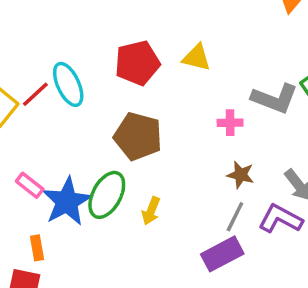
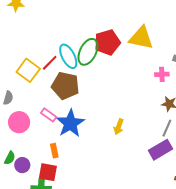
yellow triangle: (197, 58) -> (141, 38), size x1.5
brown pentagon: (138, 136) -> (65, 86), moved
green ellipse: (107, 195) -> (88, 52), moved

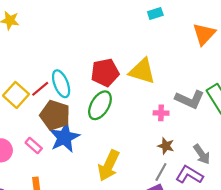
green ellipse: (88, 52) -> (100, 105), moved
blue star: (70, 123) -> (64, 137), moved
yellow arrow: (119, 127) -> (109, 166), size x1.8

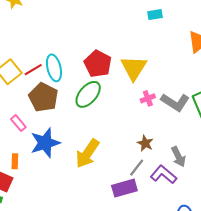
yellow triangle: (142, 71) -> (134, 68), turned 36
red pentagon: (105, 73) -> (98, 64), turned 30
pink cross: (161, 113) -> (148, 98), moved, turned -32
blue star: (64, 137) -> (45, 143), moved

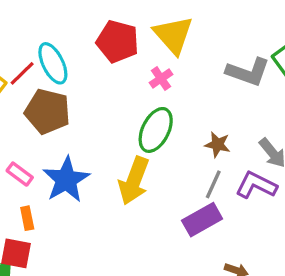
green ellipse: (88, 94) -> (156, 130), moved
pink cross: (148, 98) -> (161, 79), moved
pink rectangle: (18, 123) -> (20, 174), moved

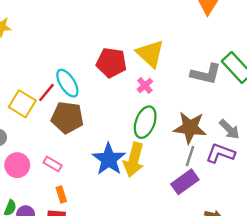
brown star: (218, 145) -> (190, 128), size x1.8
blue star: (66, 180) -> (109, 159), moved

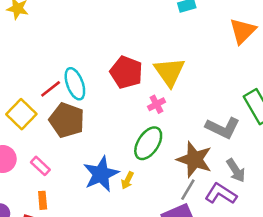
gray L-shape: (206, 74) -> (223, 128), moved
yellow square: (22, 104) -> (21, 114), moved
yellow arrow: (134, 160) -> (127, 180), size x0.5

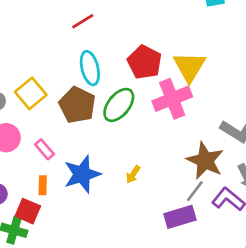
red line: (51, 89) -> (83, 21), moved
pink cross: (156, 104) -> (172, 99), size x2.0
green ellipse: (148, 143) -> (119, 105), moved
blue star: (101, 174) -> (82, 174), moved

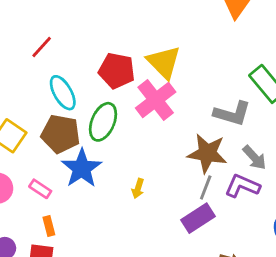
blue star: (82, 174) -> (82, 168), moved

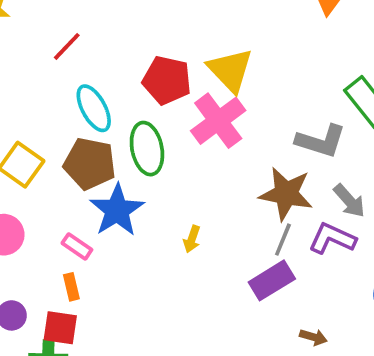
green ellipse: (103, 122) -> (147, 149), turned -36
pink rectangle: (40, 189) -> (77, 246), moved

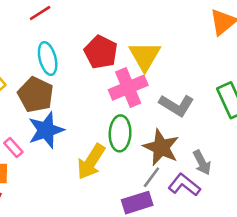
gray L-shape: (321, 141) -> (177, 105), moved
green ellipse: (147, 149) -> (120, 133), moved
yellow arrow: (192, 239) -> (91, 162), size x2.0

